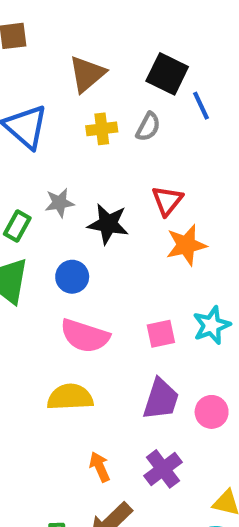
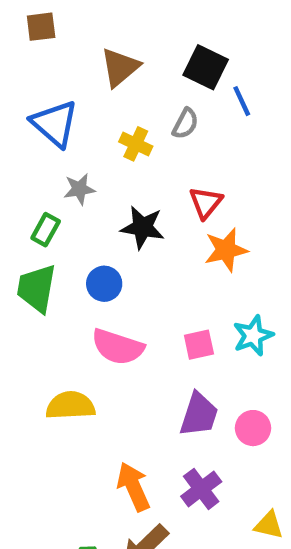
yellow cross: (102, 129) -> (136, 144), moved, turned 32
gray star: (59, 203) -> (79, 189), moved
yellow semicircle: (70, 397) -> (70, 406), moved
orange arrow: (100, 467) -> (134, 487), size x1.5

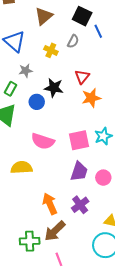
blue circle: (104, 284) -> (37, 102), moved
pink square: (199, 345) -> (79, 140), size x1.5

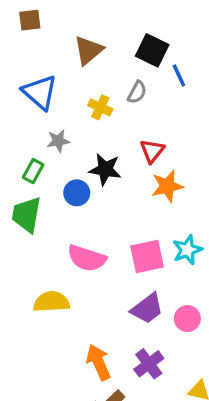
purple trapezoid: (79, 171) -> (147, 309), turned 35

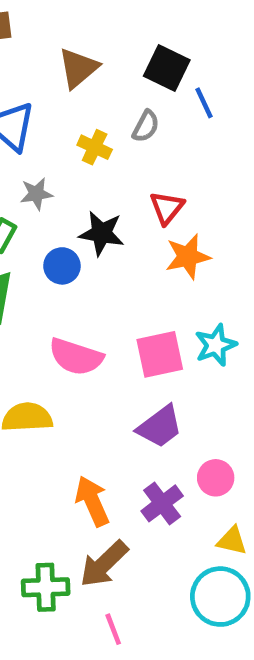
pink circle: (187, 319) -> (216, 478), moved

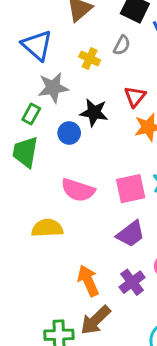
gray star: (36, 194) -> (53, 88), size x1.5

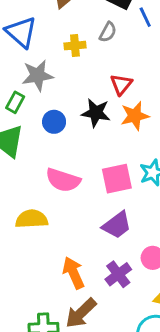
yellow cross: (90, 58) -> (75, 46), turned -30
black star: (94, 113) -> (96, 113), moved

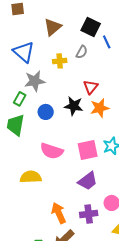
purple cross: (118, 274) -> (89, 214), turned 30

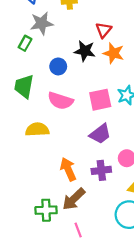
orange star: (100, 108) -> (113, 53), turned 30
blue circle: (46, 112) -> (58, 66), moved
green trapezoid: (16, 125) -> (24, 86), moved

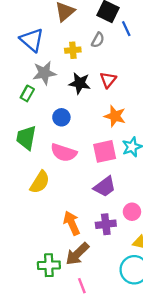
black star: (85, 51) -> (80, 83), moved
orange star: (113, 53) -> (115, 116), moved
yellow semicircle: (37, 129) -> (40, 182), turned 125

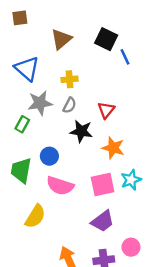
gray semicircle: (98, 40) -> (70, 105), moved
black star: (80, 83) -> (81, 131), moved
blue circle: (61, 117) -> (49, 156), moved

